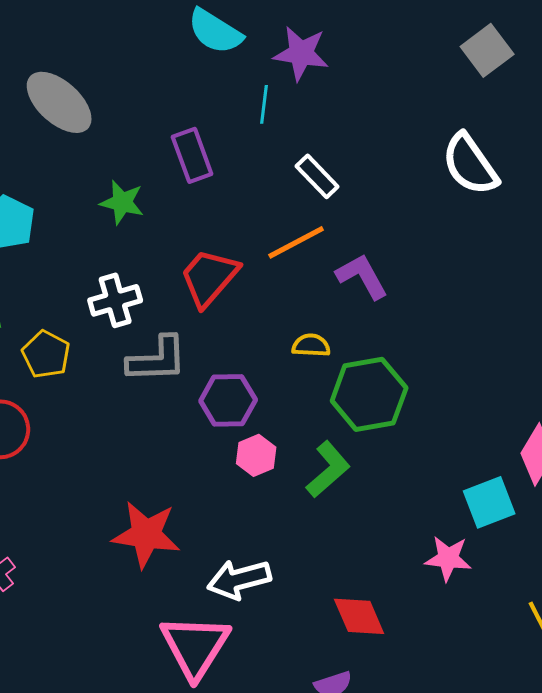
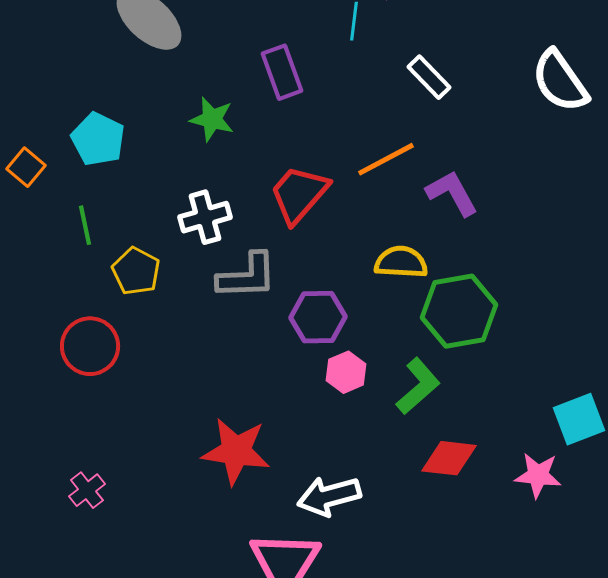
white rectangle: (317, 176) -> (429, 77), moved
yellow semicircle: (311, 345) -> (401, 262), size x1.4
red diamond: (359, 616) -> (449, 458), moved, turned -60

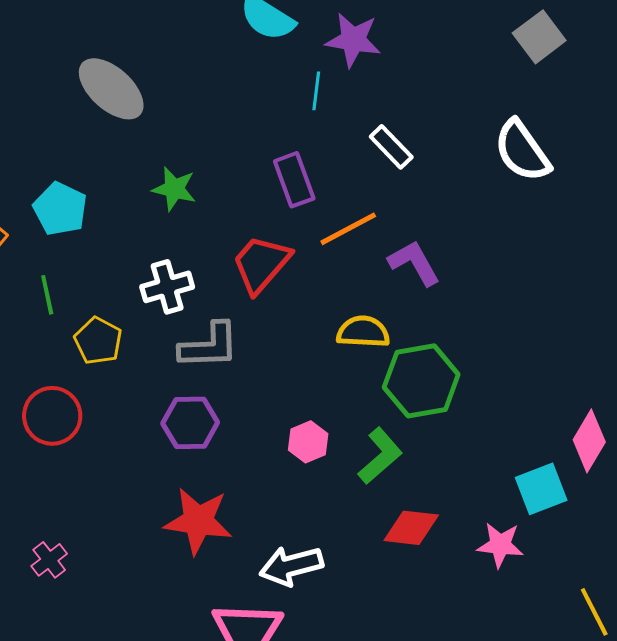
purple rectangle: (282, 72) -> (294, 180), moved
purple hexagon: (318, 317) -> (190, 423), moved

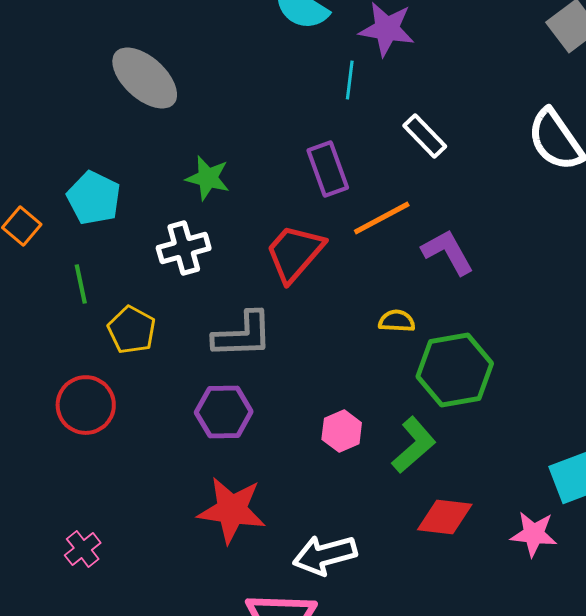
white cross: (167, 287) -> (184, 248), moved
yellow semicircle: (363, 332) -> (397, 321), size x0.7

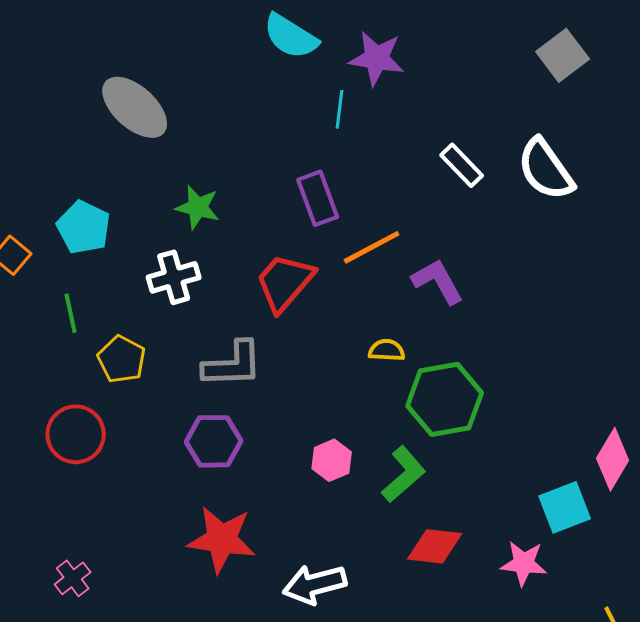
white rectangle: (425, 136) -> (462, 165), moved

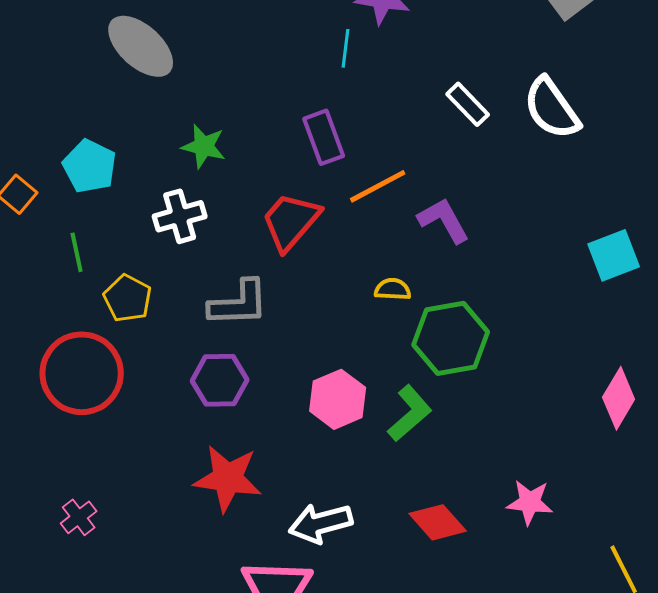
red circle: (76, 434) -> (82, 373), size x1.4
pink hexagon: (332, 460) -> (338, 399), size x1.4
cyan square: (565, 507) -> (614, 255), moved
red diamond: (435, 546) -> (438, 522), moved, turned 42

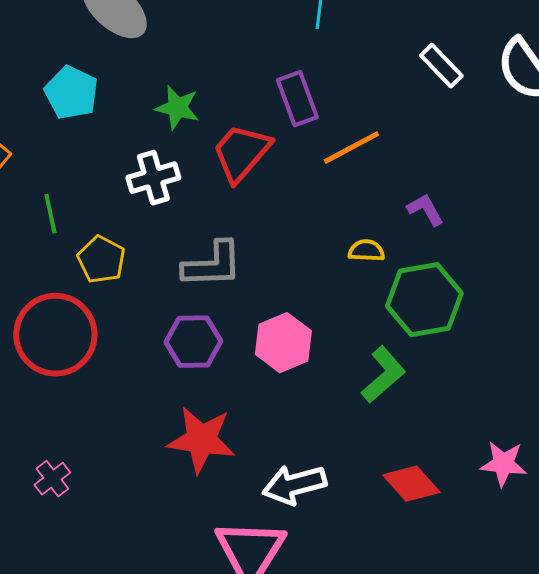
cyan pentagon: (90, 166) -> (71, 93), moved
purple L-shape: (444, 220) -> (425, 210), moved, size x0.7
red trapezoid: (291, 221) -> (241, 153), moved
pink hexagon: (338, 399) -> (283, 343), moved

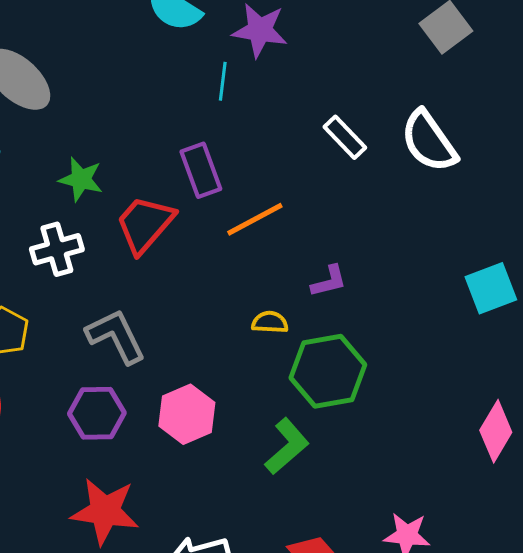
purple L-shape: (425, 210) -> (329, 281), turned 105
gray L-shape: (212, 265) -> (116, 336), turned -114

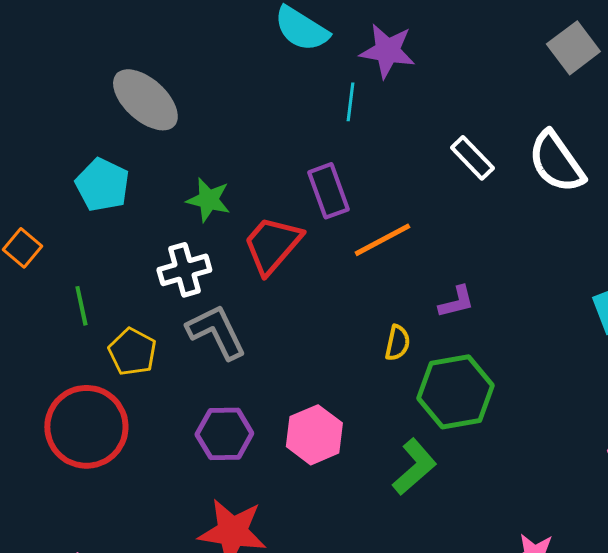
yellow semicircle: (270, 322) -> (397, 343), turned 99
gray L-shape: (116, 336) -> (216, 332), moved

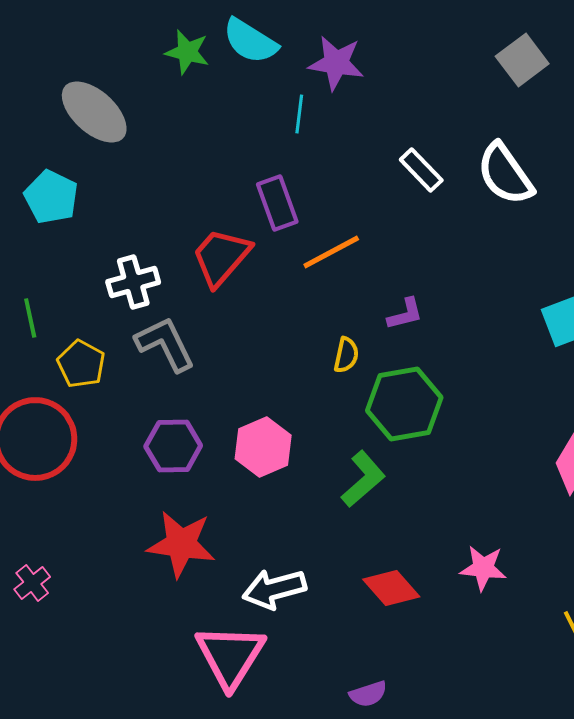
green star: (208, 200) -> (187, 52), moved

